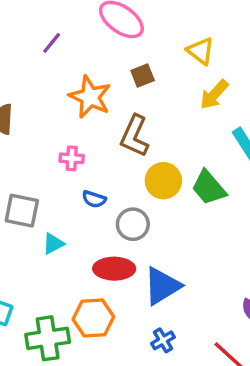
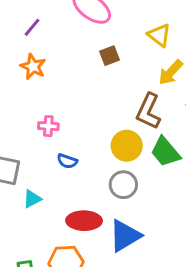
orange star: (90, 97) -> (33, 67), moved, size x0.7
brown L-shape: (135, 136) -> (148, 111), moved
gray circle: (133, 224) -> (123, 185), moved

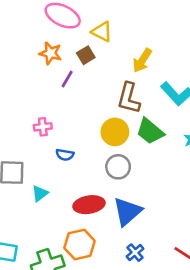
purple line: (32, 27) -> (67, 79), moved
yellow triangle: (159, 35) -> (102, 32), moved
orange star: (33, 67) -> (50, 53), moved

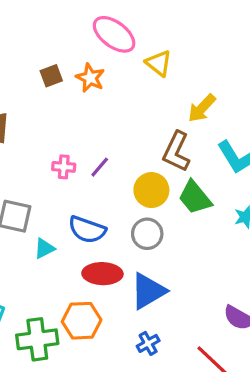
brown square: (86, 55) -> (51, 76), moved
purple line: (67, 79) -> (100, 167), moved
blue semicircle: (65, 155) -> (87, 230), moved, size x1.6

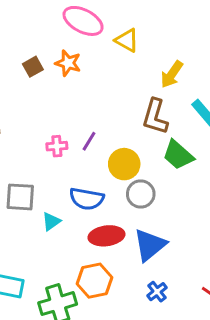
yellow circle: (151, 190) -> (124, 164), moved

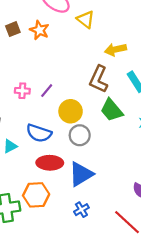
yellow arrow: (172, 74) -> (115, 50), turned 35

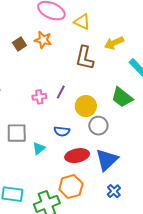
brown L-shape: (99, 79) -> (85, 58), moved
blue semicircle: (39, 133) -> (62, 131), size x0.7

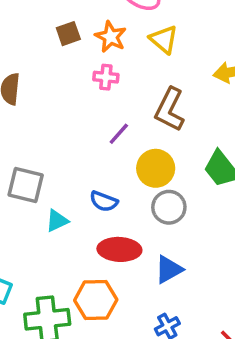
yellow triangle: (82, 22) -> (164, 39), moved
brown L-shape: (85, 58) -> (170, 109), moved
pink cross: (39, 97) -> (106, 77), moved
blue triangle: (107, 160) -> (169, 269), size x0.7

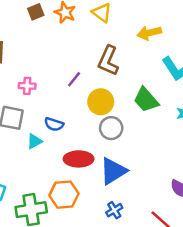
pink cross: (106, 77) -> (27, 86), moved
blue semicircle: (104, 201) -> (54, 124), moved
blue triangle: (169, 269) -> (113, 171), size x1.4

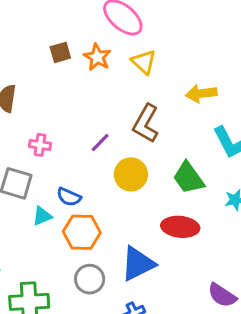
gray circle: (111, 128) -> (90, 279), moved
red ellipse: (79, 159) -> (180, 227), moved
orange hexagon: (64, 195) -> (82, 232), moved

